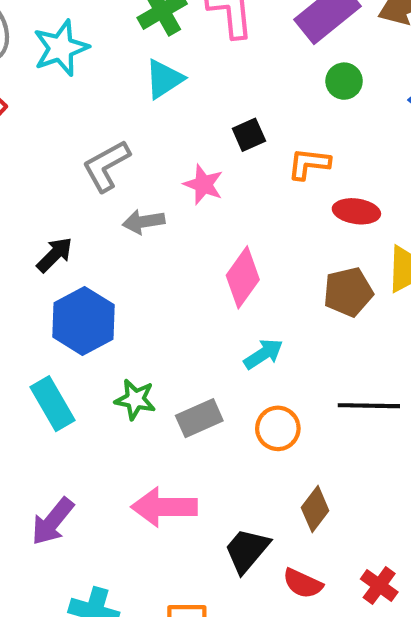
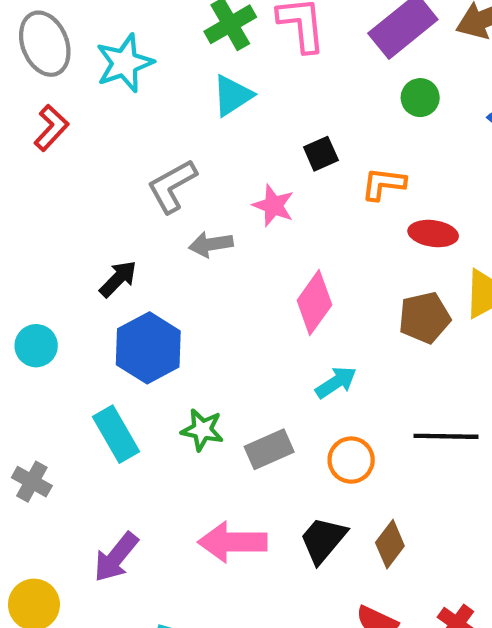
black trapezoid: (247, 550) -> (323, 540), moved

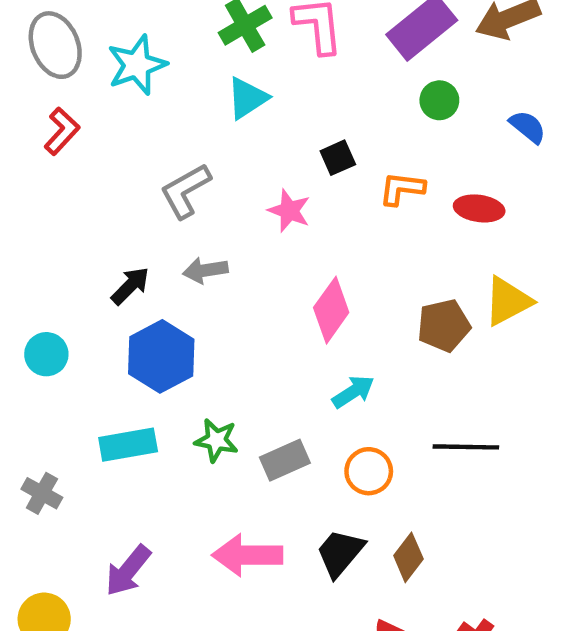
red ellipse: (433, 234) -> (479, 208), moved
gray arrow: (211, 244) -> (205, 270), moved
cyan rectangle: (116, 434) -> (128, 445), turned -70

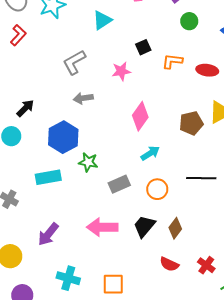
pink star: (289, 211) -> (121, 71), turned -30
black arrow: (130, 286) -> (25, 108), moved
green star: (216, 440) -> (88, 162), moved

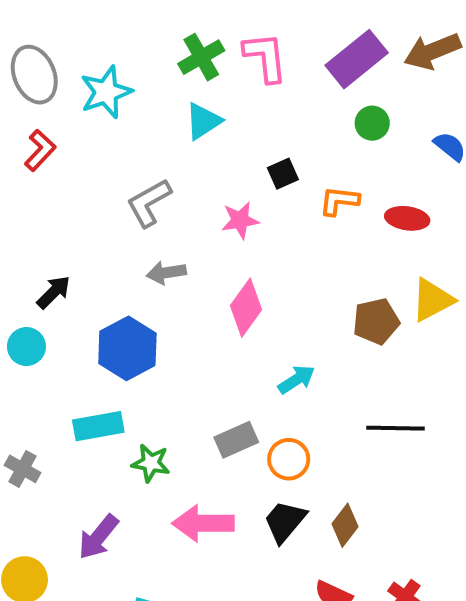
pink diamond: (140, 116) -> (246, 308), moved
green star: (88, 162) -> (151, 463), moved
orange circle: (157, 189) -> (289, 459), moved

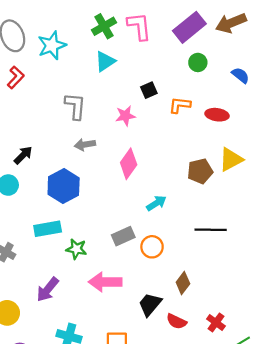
gray L-shape: (149, 203) -> (75, 106), turned 124
black trapezoid: (285, 521) -> (150, 304), moved

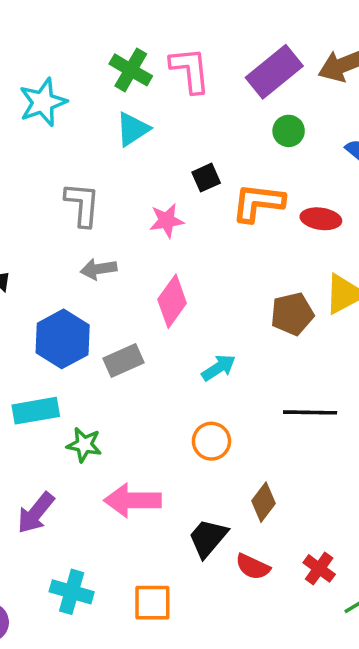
green cross: (104, 26) -> (131, 70), turned -30
orange L-shape: (180, 105) -> (258, 203), size x1.4
gray rectangle: (123, 236) -> (124, 360), moved

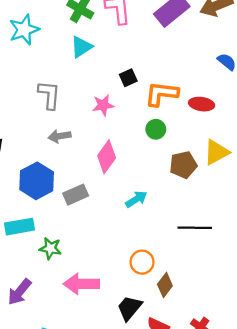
green circle: (289, 131) -> (156, 129), moved
orange circle: (211, 441) -> (142, 262), moved

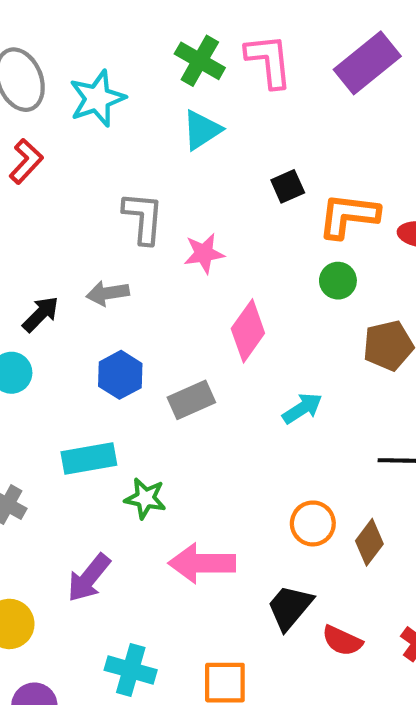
pink star: (103, 105) -> (204, 253), moved
gray arrow: (60, 136) -> (108, 293), moved
blue hexagon: (37, 181) -> (120, 375), size x0.7
brown diamond: (165, 285) -> (369, 542), moved

